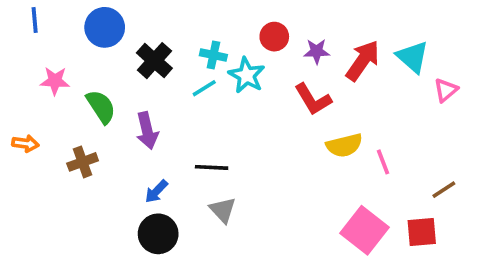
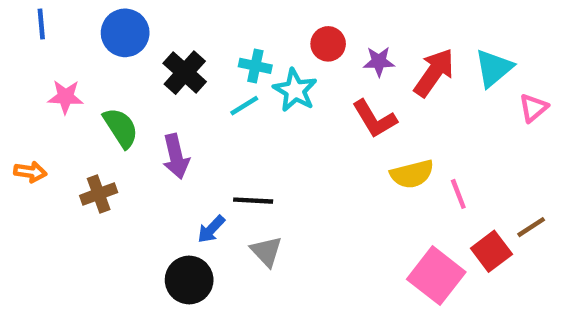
cyan triangle: (413, 57) -> (494, 68), turned 39
blue arrow: (156, 191) -> (211, 229), moved
red square: (422, 232) -> (491, 251), moved, turned -32

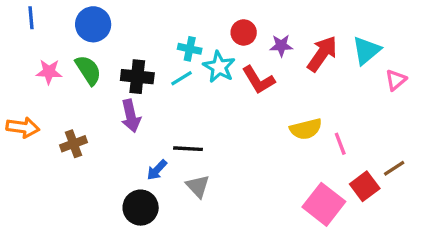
black cross: (185, 73) -> (137, 77), moved, turned -36
red L-shape: (374, 119) -> (258, 80), moved
green semicircle: (121, 128) -> (88, 70), moved
orange arrow: (30, 172) -> (23, 127), size x1.4

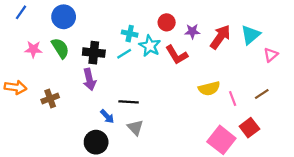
blue line: (31, 18) -> (21, 12), turned 40
brown line: (394, 168) -> (262, 94), moved
blue arrow: (157, 170) -> (107, 116), turned -88

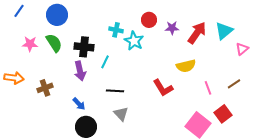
cyan line: (124, 54) -> (105, 62), moved, turned -32
red L-shape: (177, 55) -> (163, 88), moved
yellow semicircle: (209, 88) -> (186, 66), moved
blue arrow: (107, 116) -> (79, 104), moved

